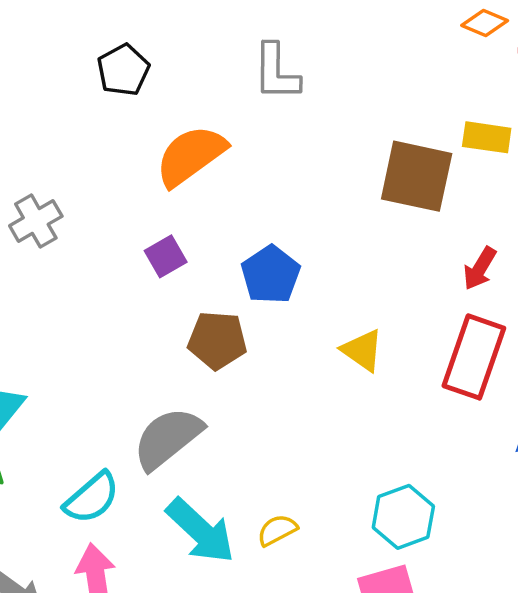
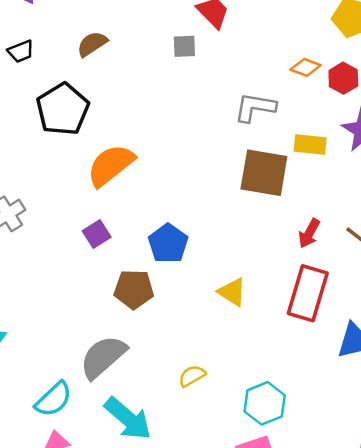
black pentagon: (123, 70) -> (63, 109), size x1.5
gray L-shape: (276, 72) -> (255, 107), moved, turned 102
yellow semicircle: (277, 530) -> (192, 376), moved

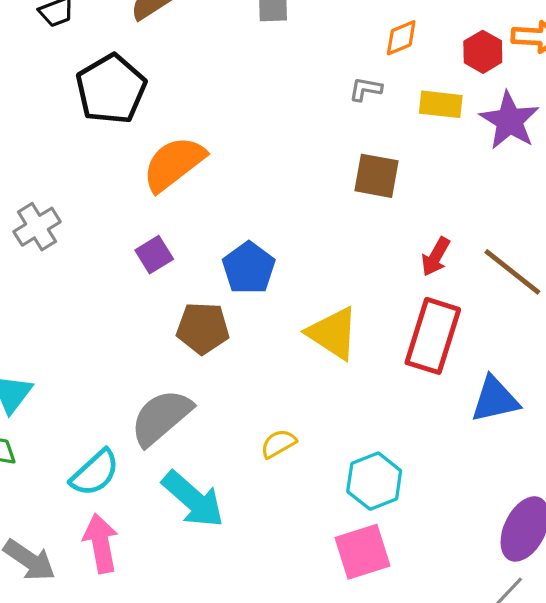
orange diamond: (306, 67) -> (401, 38), moved, turned -44
gray L-shape: (255, 107) -> (366, 89), size x0.6
yellow rectangle: (310, 145) -> (441, 104), moved
brown square: (264, 173) -> (376, 176), size x0.7
yellow triangle: (232, 292) -> (333, 333), size x1.4

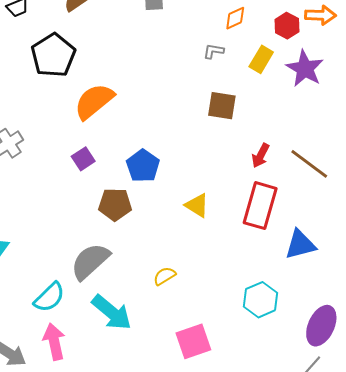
yellow rectangle: (441, 104) -> (261, 59), turned -64
yellow triangle: (333, 333) -> (197, 205), size x0.7
cyan hexagon: (374, 481) -> (261, 300), moved
pink square: (363, 552) -> (193, 341), moved

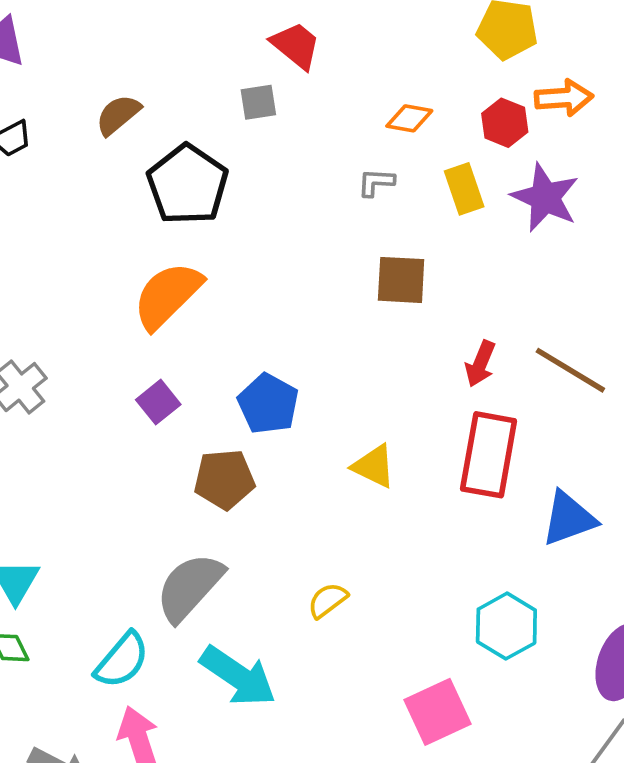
orange diamond: (235, 18) -> (409, 118), turned 40
black pentagon: (53, 55) -> (188, 185), moved
yellow rectangle: (261, 59) -> (464, 189), turned -44
pink square: (193, 341) -> (438, 712), moved

